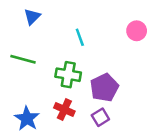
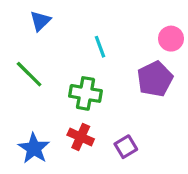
green line: (23, 59) -> (29, 74), turned 30
purple pentagon: (104, 88) -> (155, 79), moved

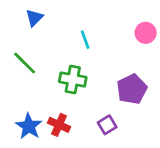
purple pentagon: (155, 79) -> (132, 89), moved
red cross: (81, 137) -> (59, 125), moved

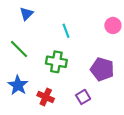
purple pentagon: (132, 89) -> (102, 69), turned -30
blue star: (29, 126) -> (18, 85), moved

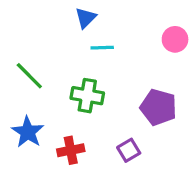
blue triangle: (26, 14) -> (86, 18), moved
cyan line: (66, 31) -> (102, 48), turned -72
red cross: (46, 97) -> (71, 150), turned -35

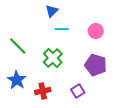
pink circle: (175, 39) -> (96, 31), moved
green cross: (87, 96) -> (53, 58), turned 36

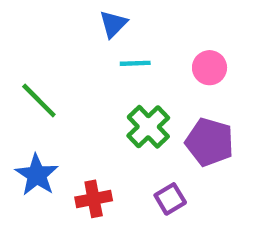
green cross: (53, 58) -> (148, 127), moved

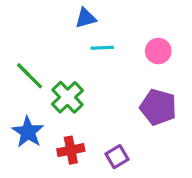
blue triangle: (113, 24) -> (86, 18), turned 30
green cross: (148, 127) -> (68, 97), moved
purple square: (170, 199) -> (117, 157), moved

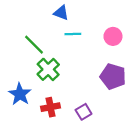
blue triangle: (86, 18) -> (61, 13), turned 35
green line: (30, 76) -> (34, 45), moved

